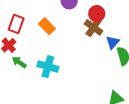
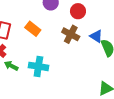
brown cross: (94, 27) -> (71, 34), moved
blue triangle: (113, 42) -> (96, 36), turned -32

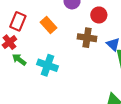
brown cross: (71, 34) -> (87, 38), turned -30

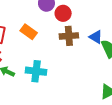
red circle: (99, 15) -> (63, 13), moved

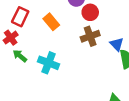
brown cross: (69, 36) -> (90, 36), turned -30

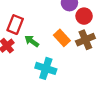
orange rectangle: (51, 22) -> (62, 38), moved
green arrow: (20, 56) -> (32, 41), moved

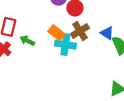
cyan cross: (46, 68) -> (65, 45), moved

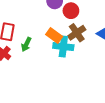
green arrow: (27, 41) -> (26, 44), turned -88

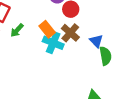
brown cross: (77, 33) -> (70, 33), turned -30

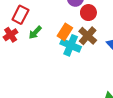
orange rectangle: (47, 29) -> (65, 32), turned 70

